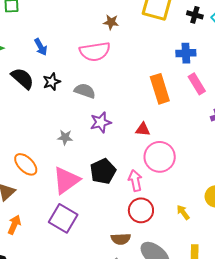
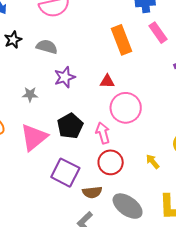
purple square: (63, 218) -> (65, 173), moved

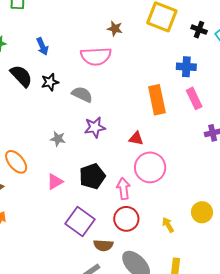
pink triangle: (34, 137) -> (55, 182), size x0.6

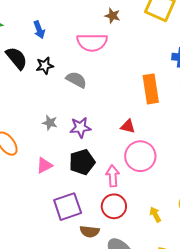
purple star: (95, 127) -> (80, 128), moved
purple square: (80, 222) -> (68, 207), turned 32

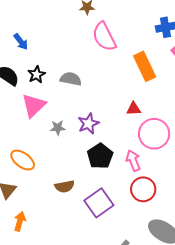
pink semicircle: (92, 42) -> (104, 37), moved, turned 80
pink triangle: (44, 165) -> (34, 105), moved, size x1.5
brown semicircle: (90, 231) -> (65, 186), moved

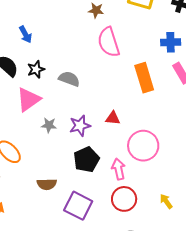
red triangle: (134, 109) -> (113, 118), moved
purple square: (99, 203) -> (78, 206), turned -36

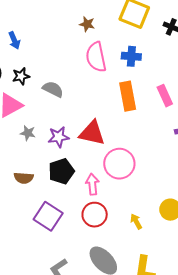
blue cross: (171, 42) -> (131, 56), moved
red triangle: (113, 118) -> (92, 133), size x1.8
brown semicircle: (47, 184) -> (24, 178), moved

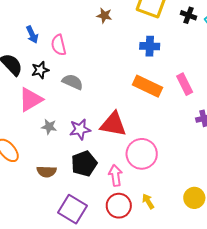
pink semicircle: (96, 57) -> (59, 45), moved, size x0.7
orange rectangle: (128, 96) -> (147, 86), turned -52
yellow arrow: (136, 221) -> (148, 201), moved

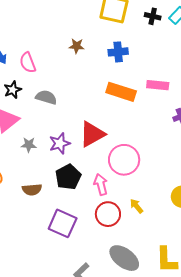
brown star: (104, 16) -> (77, 46), moved
pink rectangle: (185, 84) -> (158, 85), turned -50
red triangle: (113, 124) -> (92, 134), turned -32

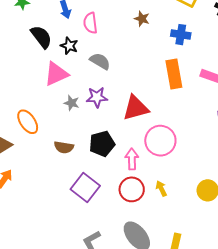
black star: (13, 90) -> (69, 46), turned 30
orange rectangle: (121, 92) -> (174, 74), turned 48
purple star: (60, 143) -> (97, 97), moved

